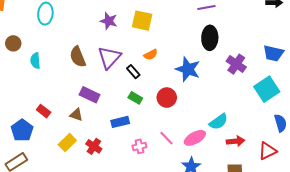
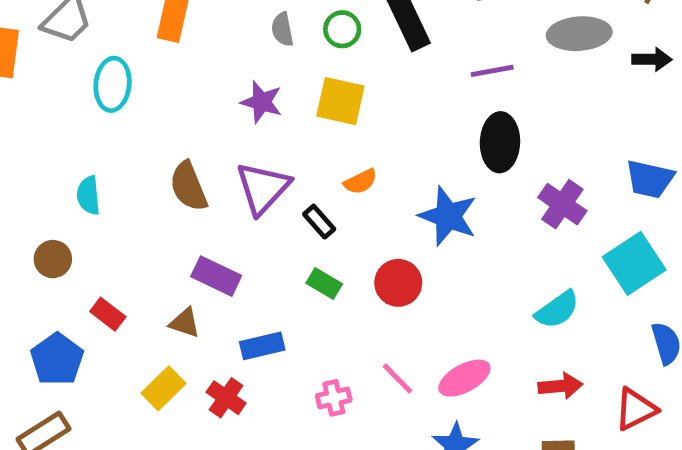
brown circle: (13, 43) -> (53, 259), moved
blue rectangle: (120, 122) -> (262, 346), moved
cyan semicircle: (219, 122) -> (557, 310), moved

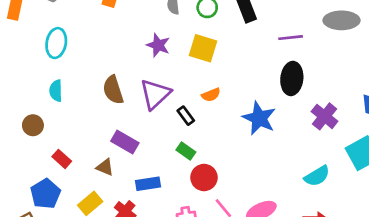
cyan ellipse: (113, 84) -> (56, 43), moved
red circle: (398, 283) -> (204, 178), moved
blue pentagon: (57, 359) -> (46, 194), moved

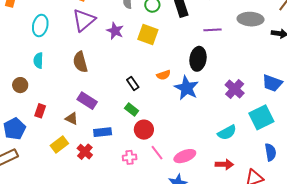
black ellipse: (292, 78) -> (198, 59), moved
purple triangle: (155, 94) -> (84, 20), moved
orange semicircle: (211, 95) -> (164, 75), moved
red rectangle: (62, 159) -> (40, 111), turned 64
blue pentagon: (46, 194) -> (15, 129), moved

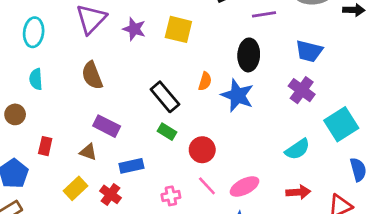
orange semicircle: (164, 75) -> (205, 81), turned -48
black rectangle: (133, 83) -> (165, 97), size x1.6
blue trapezoid: (272, 83) -> (309, 51), moved
red circle: (144, 130) -> (202, 150), moved

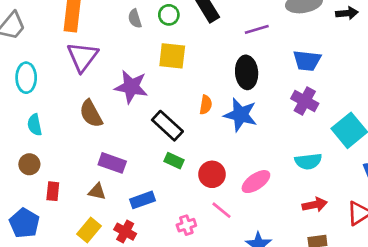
purple star: (134, 29) -> (131, 87), moved, size x1.4
brown circle: (15, 114) -> (29, 164), moved
cyan semicircle: (297, 149) -> (308, 161), turned 35
pink ellipse: (245, 186) -> (256, 182), moved

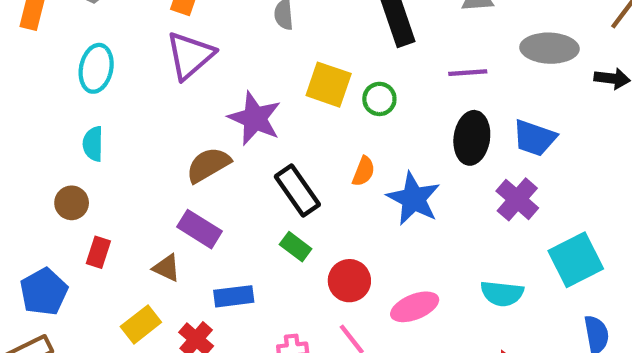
green circle: (169, 15) -> (379, 99), moved
black ellipse: (247, 72) -> (472, 138), moved
brown semicircle: (91, 114) -> (208, 165), moved, turned 76

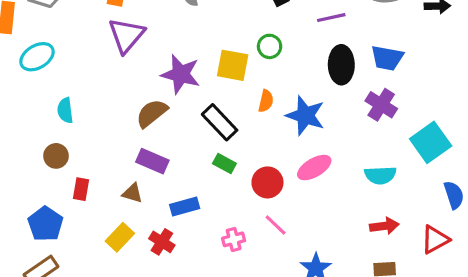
cyan ellipse: (96, 68) -> (37, 57), moved, turned 56
yellow square: (329, 85) -> (233, 65), moved
pink ellipse: (415, 307) -> (314, 168), moved

